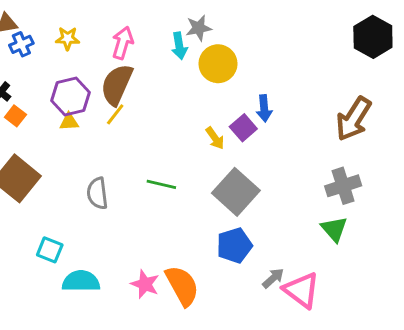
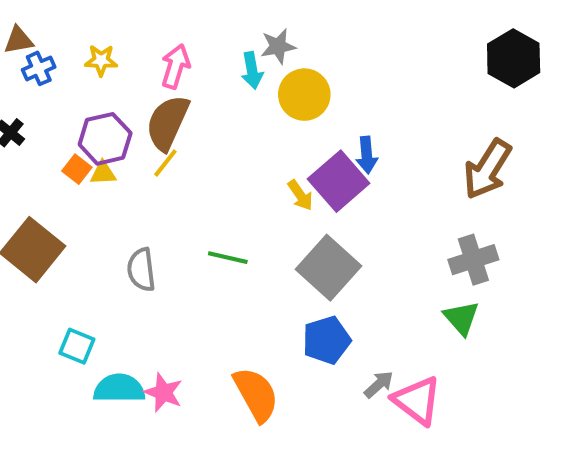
orange square: (15, 116) -> (77, 169), moved
purple square: (243, 128) -> (339, 181), size x1.6
pink star: (145, 284) -> (163, 392), moved

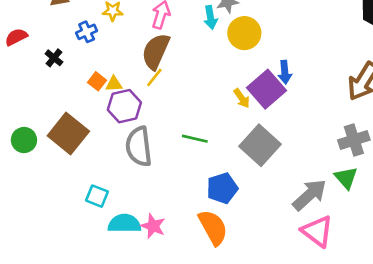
blue cross: (39, 68) -> (87, 32), moved
purple hexagon: (105, 139) -> (124, 106), moved
gray semicircle: (141, 270) -> (139, 147), size x1.4
blue pentagon: (326, 340) -> (222, 188), moved
gray arrow: (379, 384) -> (310, 195), moved, size x1.8

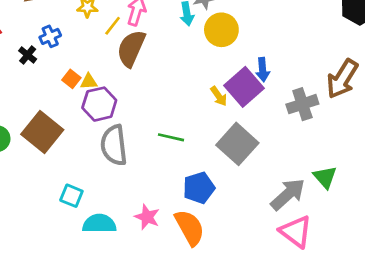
blue cross: (87, 32) -> (50, 36), moved
yellow line: (154, 77) -> (113, 26), moved
gray cross: (354, 140) -> (302, 104), moved
pink star: (153, 226) -> (147, 217), moved

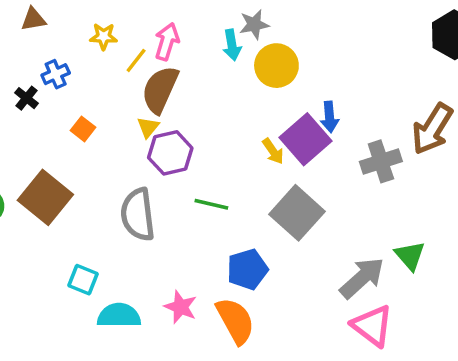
yellow triangle: (89, 82) -> (148, 127), moved, turned -48
purple hexagon: (99, 104) -> (170, 153), moved

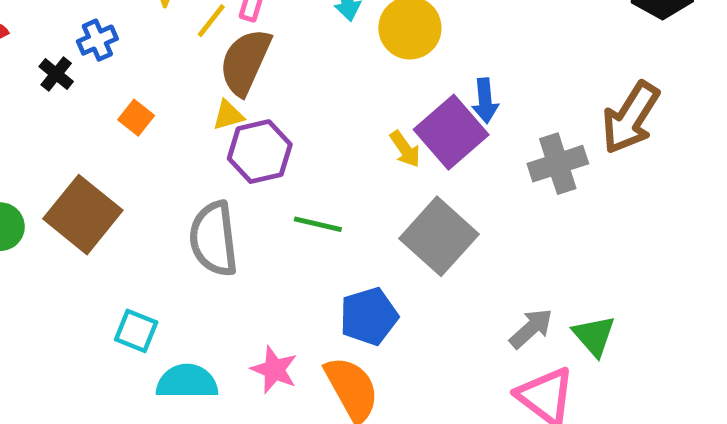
yellow triangle: (148, 127) -> (228, 115), turned 35
green triangle: (410, 256) -> (594, 336), moved
gray arrow: (362, 278) -> (531, 328), size x0.7

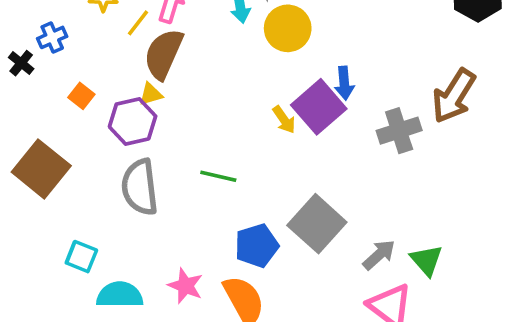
purple hexagon: (260, 152) -> (133, 121), moved
gray square: (439, 236) -> (317, 224), moved

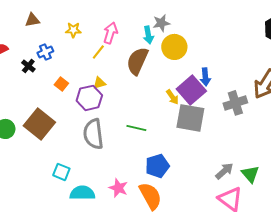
yellow line: (138, 23) -> (98, 52), moved
brown semicircle: (164, 54) -> (137, 61), moved
gray square: (317, 224) -> (190, 118), moved, turned -32

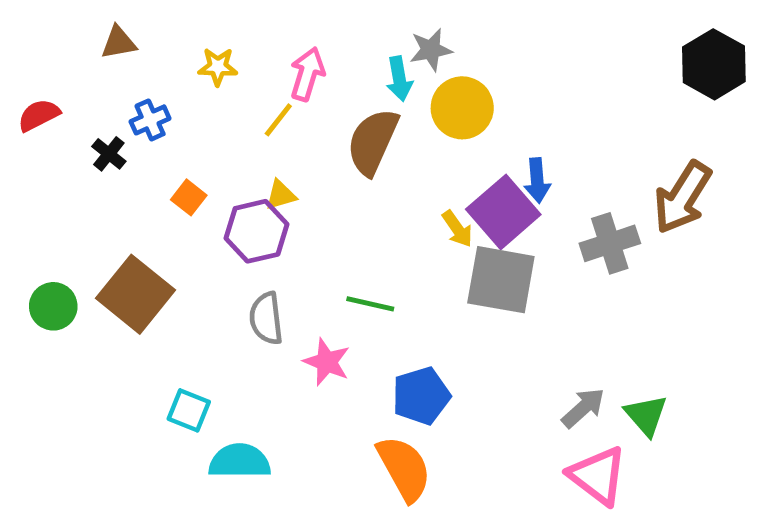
gray semicircle: (93, 134) -> (266, 318), size x0.7
pink star: (118, 188) -> (327, 362), moved

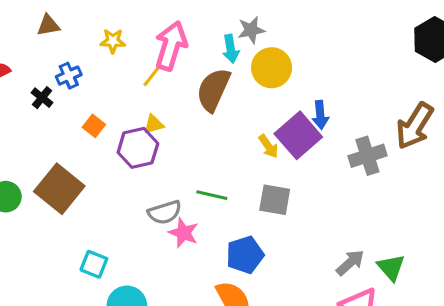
pink arrow: (307, 74) -> (171, 46), size x1.4
gray square: (501, 280) -> (275, 200), moved, size x0.7
gray semicircle: (266, 318) -> (165, 212), moved, turned -100

